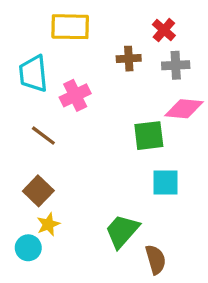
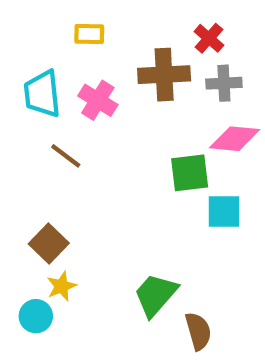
yellow rectangle: (70, 27) -> (89, 34), size x0.6
brown cross: (129, 59) -> (164, 75), size x1.6
pink cross: (75, 95) -> (98, 100), moved, turned -32
brown line: (43, 136) -> (66, 156), moved
cyan square: (166, 182) -> (224, 211), moved

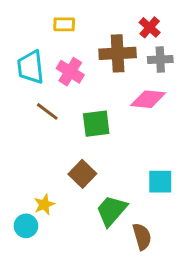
pink diamond: (235, 139) -> (148, 99), moved
green square: (190, 173) -> (96, 124), moved
cyan square: (224, 211) -> (160, 182), moved
brown square: (49, 243) -> (82, 174), moved

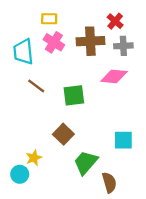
pink cross: (70, 72) -> (54, 42), moved

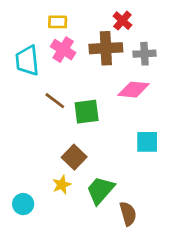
red cross: (115, 21) -> (122, 21), moved
brown line: (36, 86) -> (55, 101), moved
cyan square: (123, 140) -> (147, 142), moved
yellow star: (34, 158) -> (62, 185), moved

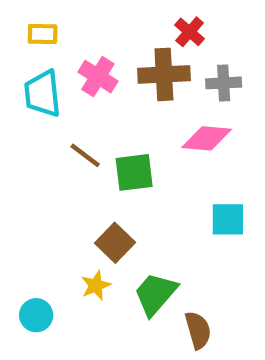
yellow rectangle: (58, 22) -> (43, 34), moved

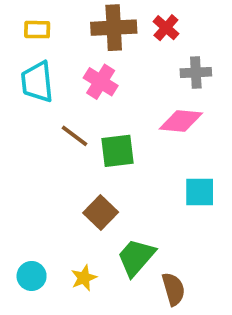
brown cross: (164, 74) -> (114, 28), moved
pink cross: (98, 77) -> (101, 82), moved
yellow star: (96, 285) -> (84, 278), moved

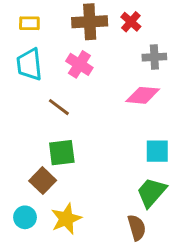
green square: (117, 151) -> (62, 153), moved
brown square: (101, 213) -> (43, 181), moved
green trapezoid: (136, 257) -> (151, 192), moved
yellow star: (84, 278) -> (66, 219), size x1.5

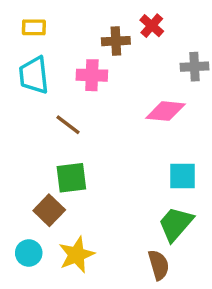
brown cross: (90, 22) -> (116, 41), moved, size x0.7
gray cross: (154, 57) -> (194, 67), moved
pink cross: (79, 64) -> (92, 75), turned -30

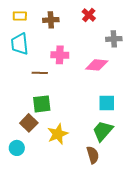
brown cross: (116, 41) -> (51, 20), moved
pink cross: (92, 75) -> (60, 55), moved
brown line: (68, 125) -> (40, 73), turned -35
yellow star: (77, 255) -> (58, 134), moved

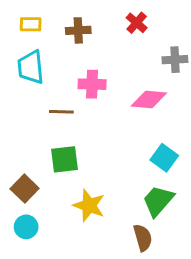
cyan square: (107, 103) -> (164, 158), turned 36
brown square: (29, 123) -> (25, 189), moved
yellow star: (58, 134) -> (89, 205), turned -30

